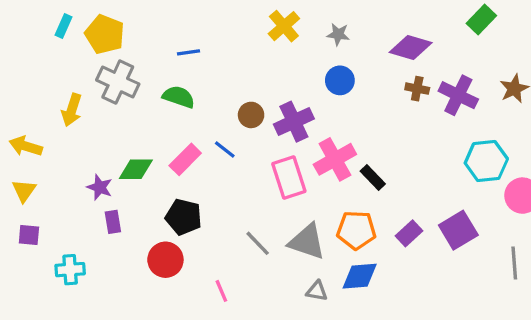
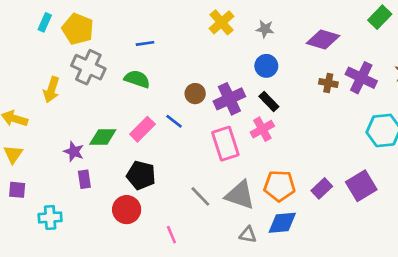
brown cross: (417, 89) -> (328, 83), moved
pink cross: (335, 159) -> (262, 129), size x0.7
black rectangle: (373, 177) -> (269, 101), moved

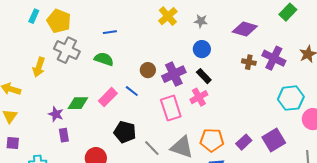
black pentagon: (141, 175) -> (125, 132), moved

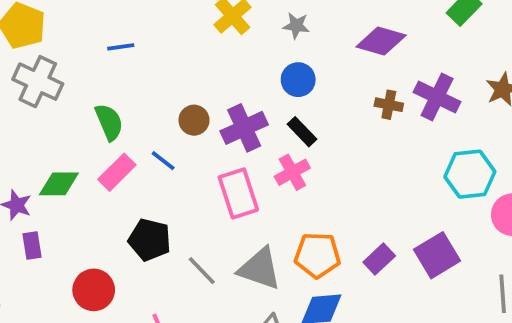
green semicircle: (104, 59) -> (109, 122), moved, turned 48

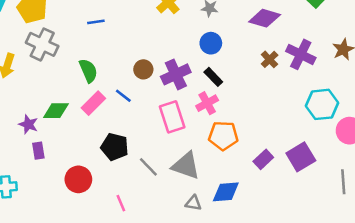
brown cross: (389, 105) -> (270, 59), turned 35
orange pentagon: (317, 255) -> (223, 136), moved

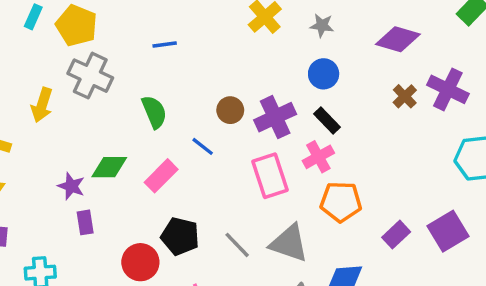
pink rectangle: (93, 103) -> (161, 176), moved
black pentagon: (115, 147) -> (180, 236), moved

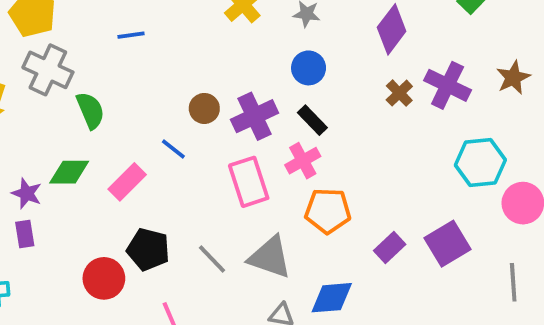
purple diamond: (398, 39) -> (392, 29), turned -69
green semicircle: (154, 112) -> (90, 110), moved
purple rectangle: (85, 222) -> (25, 234), moved

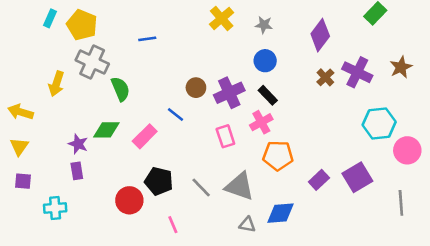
pink rectangle: (249, 182) -> (225, 136), size x0.7

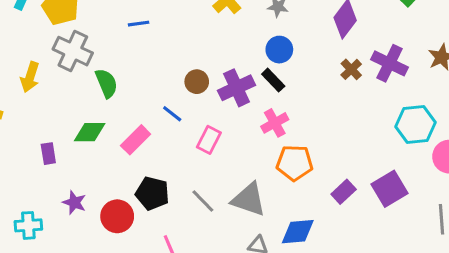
black rectangle: (268, 95) -> (273, 80), moved
pink rectangle: (225, 136) -> (209, 140), moved, turned 45
purple star: (78, 144) -> (74, 203), moved
purple rectangle: (77, 171) -> (48, 154), moved

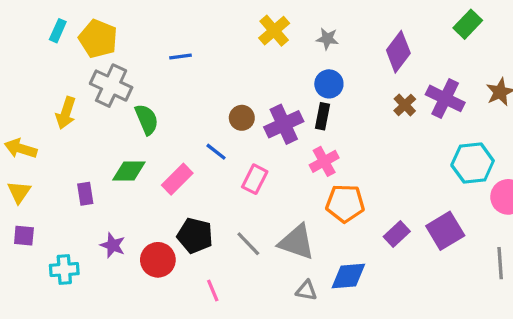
black rectangle: (273, 80) -> (322, 116), turned 55

